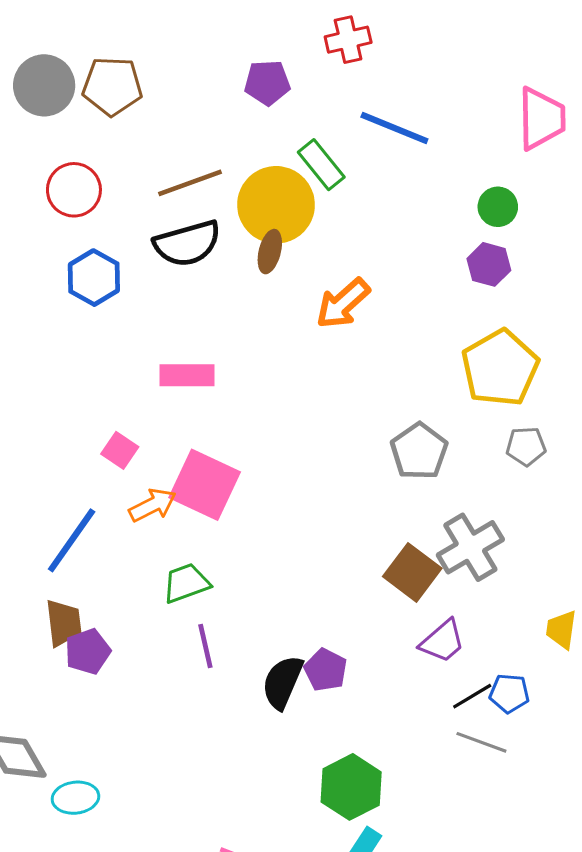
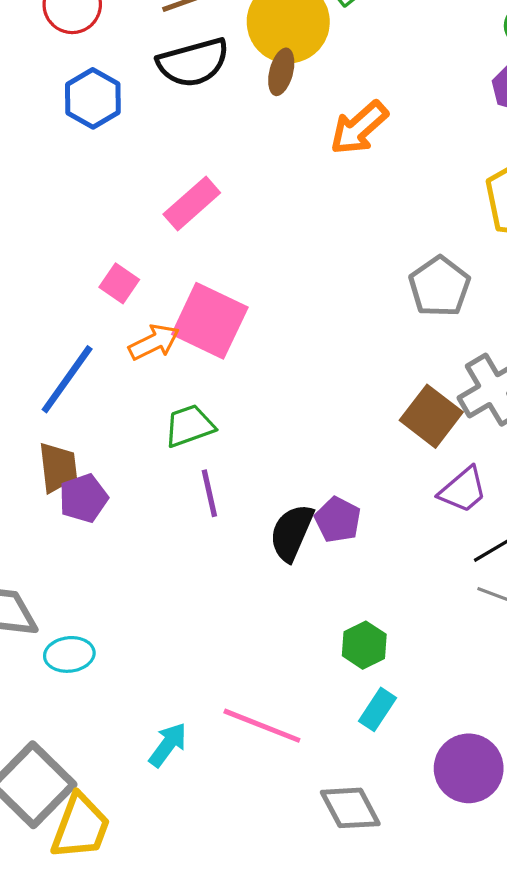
pink rectangle: (187, 375) -> (192, 204), turned -42
green hexagon: (351, 787) -> (364, 645), size x0.7

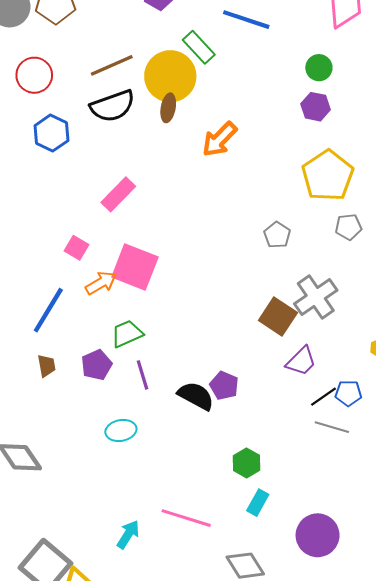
gray pentagon: (439, 287) -> (277, 235), size x0.7
brown trapezoid: (58, 467) -> (46, 366), size x0.7
purple pentagon: (83, 498) -> (97, 365), moved
black semicircle: (292, 533) -> (196, 396), turned 99
cyan ellipse: (69, 654) -> (121, 430), moved

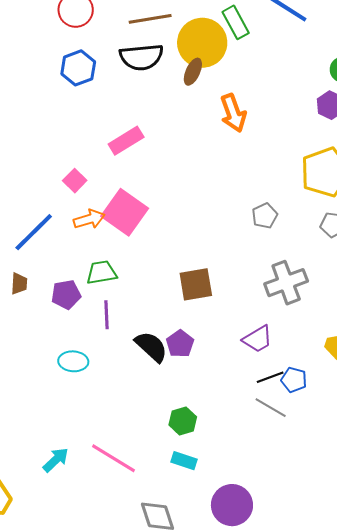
orange arrow: (219, 139) -> (233, 113), turned -78
brown square: (278, 316) -> (196, 284), moved, turned 33
cyan rectangle: (258, 503) -> (184, 461), turned 65

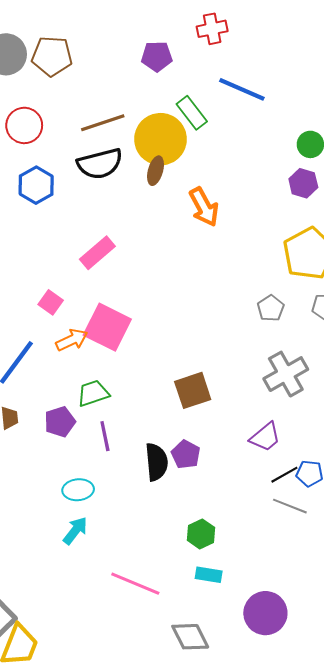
gray pentagon: (265, 216) -> (271, 308), moved
black semicircle: (151, 347) -> (156, 462), turned 51
cyan arrow: (56, 460) -> (75, 531), moved

